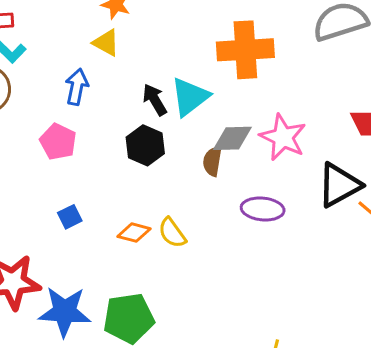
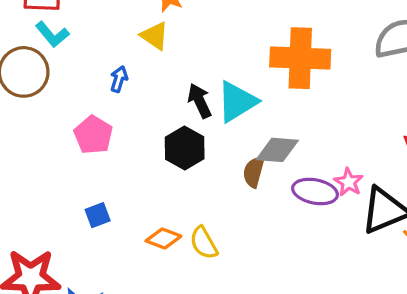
blue arrow: (77, 87) -> (119, 79), size x0.7
pink star: (283, 137) -> (349, 182), moved, size x0.6
purple ellipse: (263, 209) -> (315, 192), moved

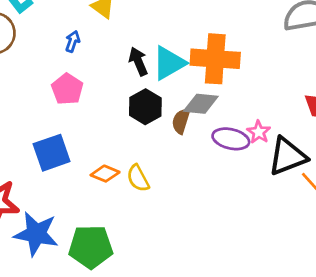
orange cross: (300, 58) -> (215, 59), moved
pink pentagon: (93, 135) -> (67, 89), moved
black hexagon: (185, 148) -> (145, 107), moved
blue square: (98, 215) -> (52, 153), size x1.8

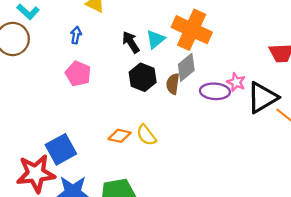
orange cross: (215, 59) -> (192, 30), turned 30
cyan triangle: (169, 63) -> (155, 39), size x0.7
gray diamond: (201, 104) -> (186, 67), turned -36
blue square: (52, 153) -> (61, 149), moved

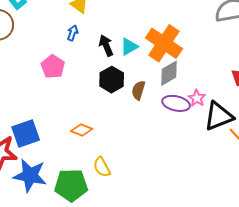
blue arrow: (76, 35) -> (73, 33), moved
gray diamond: (186, 67) -> (169, 73), moved
yellow semicircle: (146, 135) -> (102, 167), moved

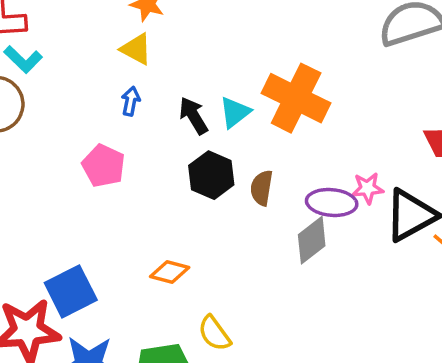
gray diamond: (169, 73) -> (312, 240), moved
pink star: (197, 98) -> (368, 188), turned -30

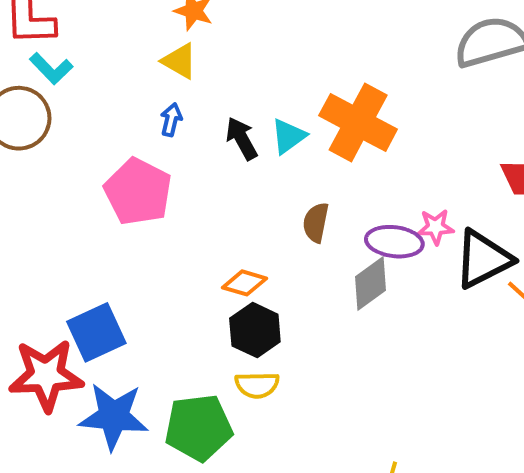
pink pentagon: (103, 166) -> (138, 192), size x1.4
black hexagon: (211, 175) -> (255, 330), moved
orange diamond: (170, 272) -> (244, 283), moved
yellow semicircle: (214, 333) -> (257, 385), turned -57

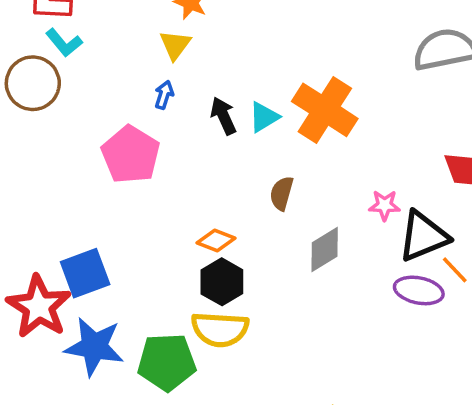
yellow triangle: (179, 61) -> (175, 45), turned 32
purple ellipse: (394, 242) -> (419, 290), moved
red star: (46, 375) -> (39, 307), turned 30
yellow semicircle: (257, 385) -> (220, 329), size x1.5

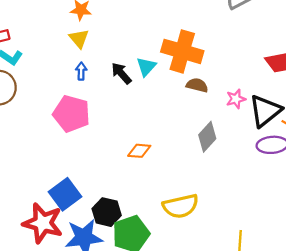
brown semicircle: (282, 193) -> (197, 85), moved, turned 105
black hexagon: (222, 282) -> (107, 212), moved
yellow semicircle: (220, 329) -> (181, 206), moved

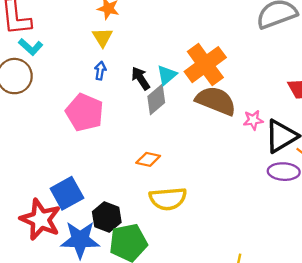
orange cross: (182, 51) -> (205, 65), turned 30
brown semicircle: (197, 85) -> (216, 101), size x1.8
gray diamond: (207, 137) -> (156, 100), moved
yellow semicircle: (181, 206) -> (168, 199), moved

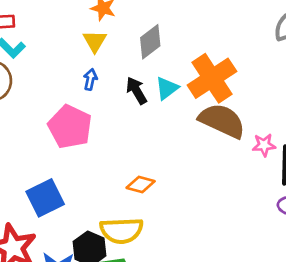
gray diamond: (156, 100) -> (150, 42), moved
blue square: (67, 193) -> (45, 198), moved
yellow semicircle: (168, 199) -> (121, 231), moved

